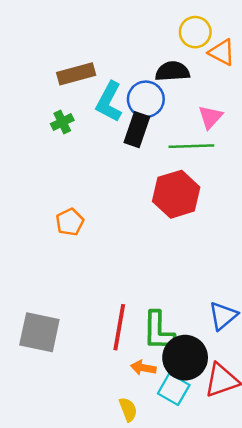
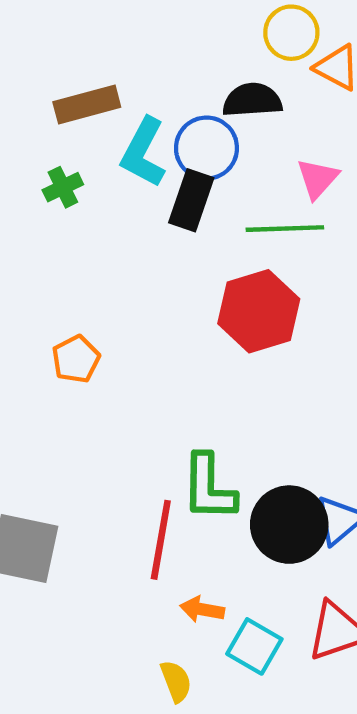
green L-shape: (158, 331) -> (209, 488), moved
black circle: (185, 358) -> (289, 525), moved

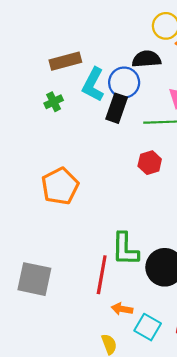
red hexagon: (259, 311) -> (150, 163), size x0.6
orange pentagon: (76, 359) -> (60, 186), size x1.6

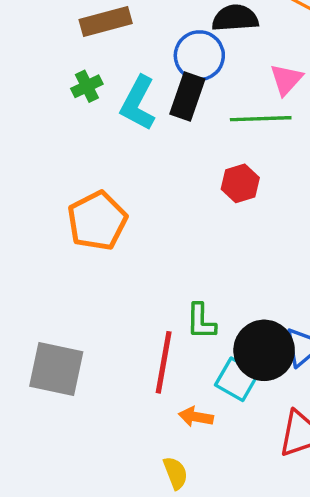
cyan L-shape: (93, 85) -> (138, 103), moved
green L-shape: (125, 249) -> (201, 321), size x0.7
cyan square: (148, 327) -> (237, 379), moved

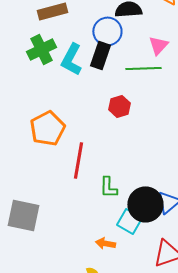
green cross: (87, 86) -> (41, 49), size x1.6
red hexagon: (240, 183) -> (119, 106), moved
red line: (164, 362) -> (78, 160), moved

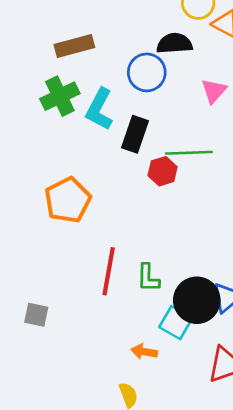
black rectangle: (100, 55) -> (135, 134), moved
green line: (143, 68) -> (189, 153), moved
red line: (78, 160) -> (109, 271), moved
gray square: (23, 215) -> (36, 315), size x0.6

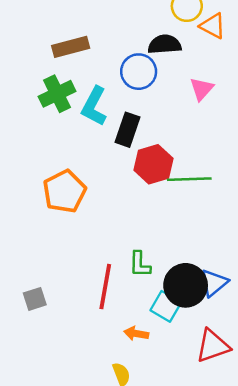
green line: (189, 153) -> (189, 179), moved
red hexagon: (163, 171) -> (153, 164), size x1.4
red line: (109, 271) -> (105, 287), moved
gray square: (36, 315) -> (35, 299), turned -30

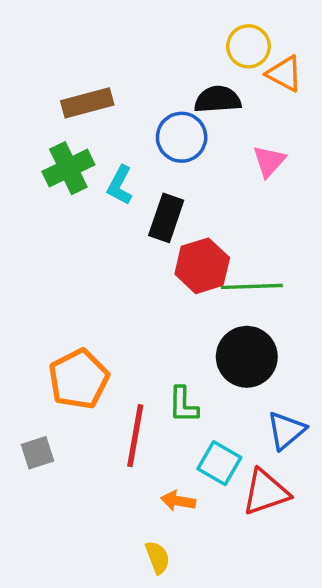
cyan L-shape: (94, 106) -> (120, 185), size x0.7
orange pentagon: (64, 191) -> (79, 379), moved
black circle: (186, 285) -> (247, 357), moved
red triangle: (213, 346) -> (266, 492), moved

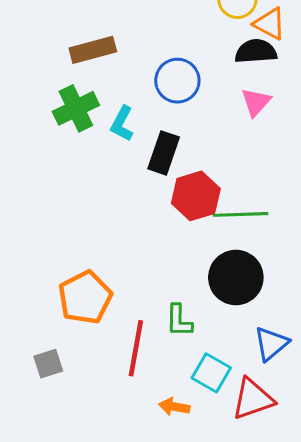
black semicircle: (218, 99) -> (256, 51), moved

